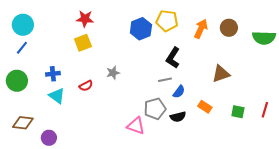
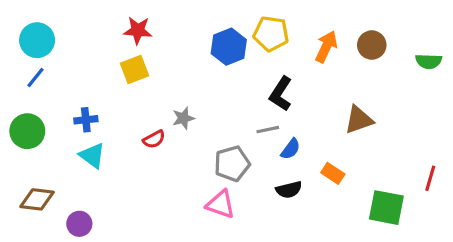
green semicircle: (264, 38) -> (429, 61), size x0.7
red semicircle: (86, 86) -> (154, 139), moved
gray pentagon: (155, 109) -> (232, 164), moved
green square: (238, 112) -> (386, 208), moved, size x1.6

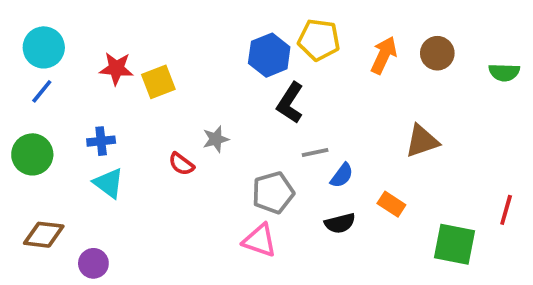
red star: (138, 30) -> (116, 68), moved
black L-shape: (281, 94) -> (290, 103), moved
red semicircle: (154, 139) -> (181, 164), turned 65

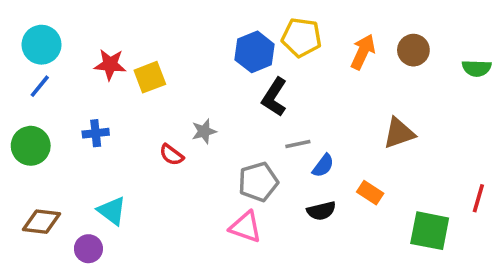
cyan triangle: (109, 183) -> (112, 211), moved

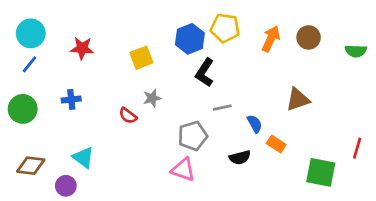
yellow square: (150, 77) -> (141, 58), moved
blue semicircle: (323, 166) -> (255, 124), moved, turned -66

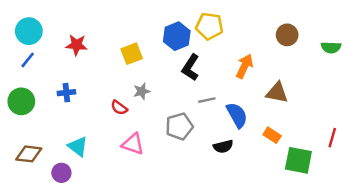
orange arrow: (271, 39) -> (244, 66), moved
brown triangle: (298, 99) -> (277, 93), turned 30
blue semicircle: (255, 124) -> (237, 115), size x1.5
orange rectangle: (276, 144) -> (272, 135), moved
pink triangle: (183, 170) -> (133, 144), moved

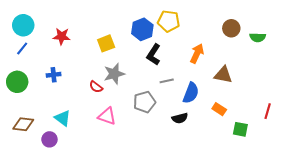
green semicircle: (331, 47) -> (258, 37), moved
gray star: (142, 91) -> (114, 74), size x1.5
blue semicircle: (237, 115) -> (191, 93), turned 50
green square: (298, 160) -> (240, 129), size x0.7

